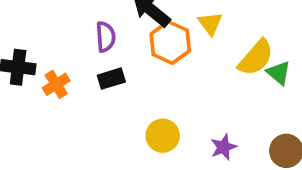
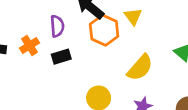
yellow semicircle: (256, 58) -> (140, 68), moved
orange cross: (56, 84) -> (30, 45), moved

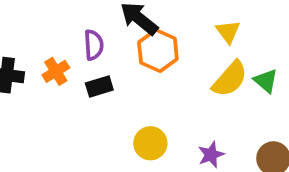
yellow triangle: (133, 16) -> (228, 32), moved
yellow semicircle: (140, 68) -> (230, 79), moved

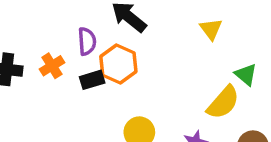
orange hexagon: (158, 51) -> (118, 64), moved
yellow semicircle: (230, 79) -> (223, 102), moved

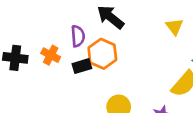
orange cross: (52, 66) -> (51, 55), turned -30

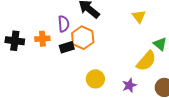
orange cross: (51, 55) -> (42, 39), turned -32

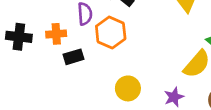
black rectangle: (67, 47) -> (73, 57), moved

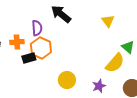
orange hexagon: (111, 32) -> (41, 48), moved

